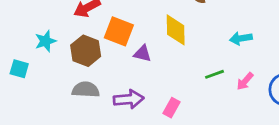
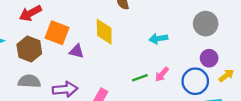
green line: (215, 74) -> (140, 78), moved

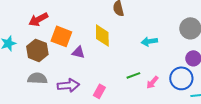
pink arrow: (162, 74) -> (152, 82), moved

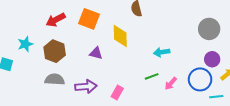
orange square: (61, 36) -> (89, 19), moved
cyan arrow: (149, 41) -> (162, 52), moved

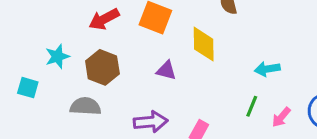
green line: (152, 76) -> (252, 106), turned -48
gray semicircle: (55, 79) -> (85, 106), moved

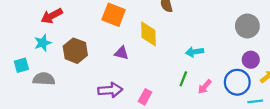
red arrow: (104, 19) -> (52, 16), moved
cyan square: (28, 88) -> (21, 65), turned -32
gray semicircle: (85, 106) -> (44, 79), moved

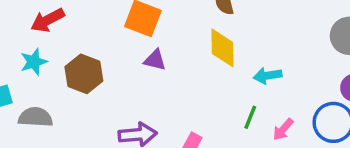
yellow diamond: (148, 34) -> (222, 48), moved
purple triangle: (121, 53) -> (155, 60), moved

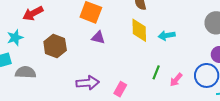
cyan star: (34, 62) -> (15, 38), moved
cyan arrow: (268, 76) -> (167, 35), moved

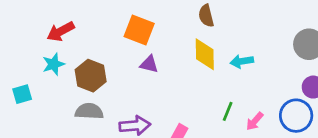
cyan star: (15, 38) -> (53, 64), moved
gray semicircle: (26, 72) -> (89, 111), moved

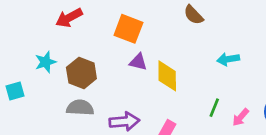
brown semicircle: (206, 16) -> (194, 15), turned -30
red arrow: (61, 31) -> (69, 18), moved
yellow diamond: (205, 54) -> (167, 76), moved

